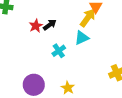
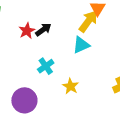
cyan cross: (59, 51) -> (46, 66), moved
yellow star: (68, 88) -> (71, 86), moved

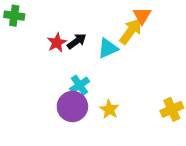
cyan triangle: (81, 45) -> (108, 48), moved
purple circle: (24, 100) -> (72, 106), moved

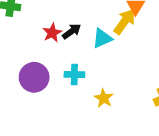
cyan cross: (80, 85) -> (74, 74), turned 36
purple circle: (72, 106) -> (34, 77), moved

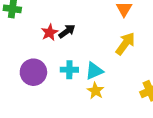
yellow arrow: (125, 22) -> (125, 44), moved
cyan triangle: (102, 38) -> (94, 71), moved

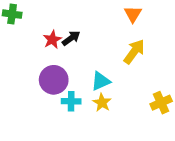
cyan cross: (69, 70) -> (71, 101), moved
purple circle: (33, 72) -> (54, 80), moved

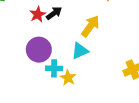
yellow arrow: (134, 52) -> (90, 26), moved
yellow star: (102, 103) -> (68, 78), moved

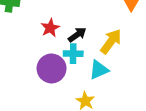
black arrow: (54, 13) -> (77, 35), moved
cyan cross: (54, 68) -> (73, 54), moved

